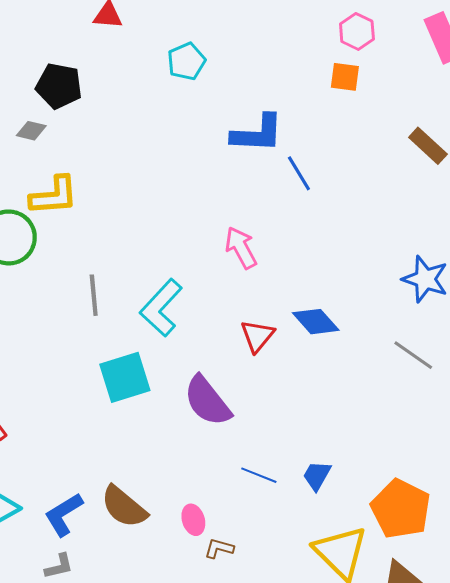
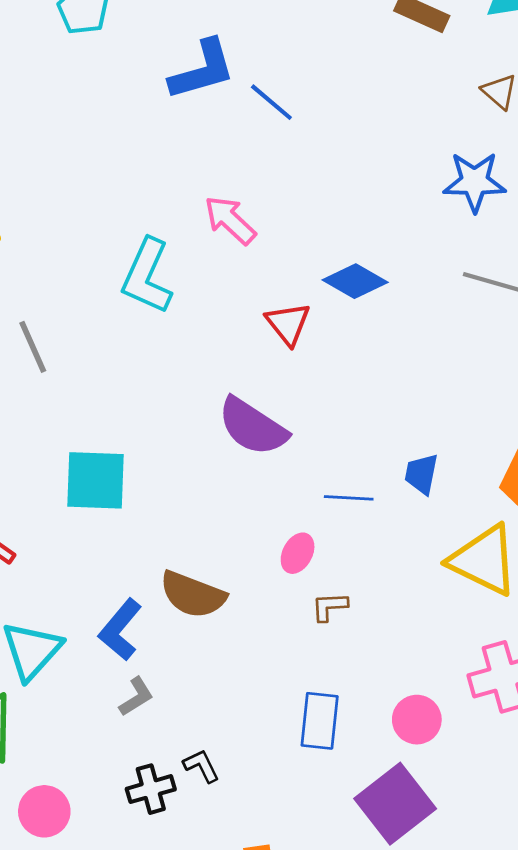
gray line: (94, 295) -> (33, 347), moved
cyan L-shape: (161, 308) -> (147, 276), moved
cyan square: (125, 377) -> (95, 480), moved, turned 38
pink ellipse: (193, 520) -> (298, 553), moved, turned 64

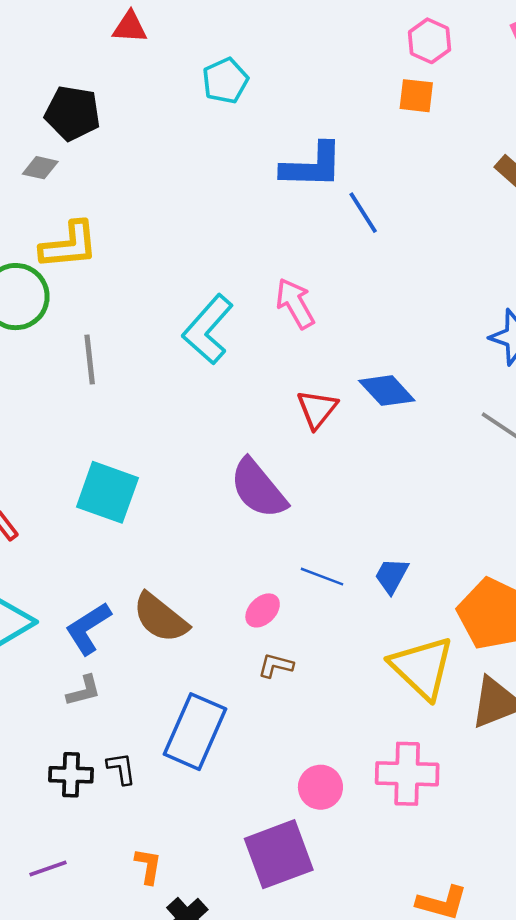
blue rectangle: (320, 721) -> (195, 732), moved, size x1.4

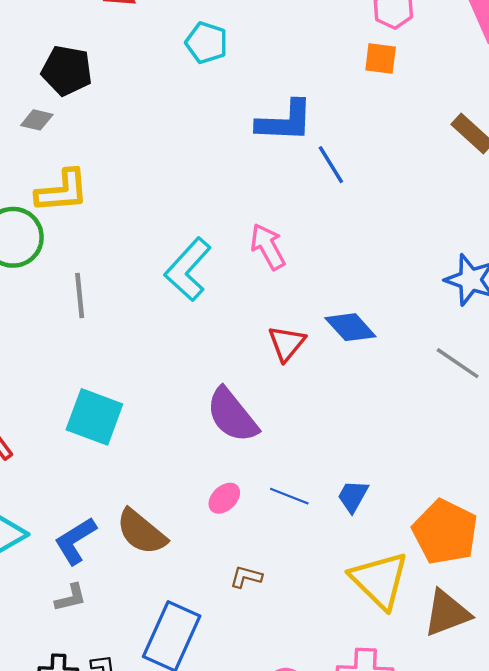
cyan pentagon: (225, 81) -> (207, 43), turned -30
pink ellipse: (263, 610) -> (224, 498), moved

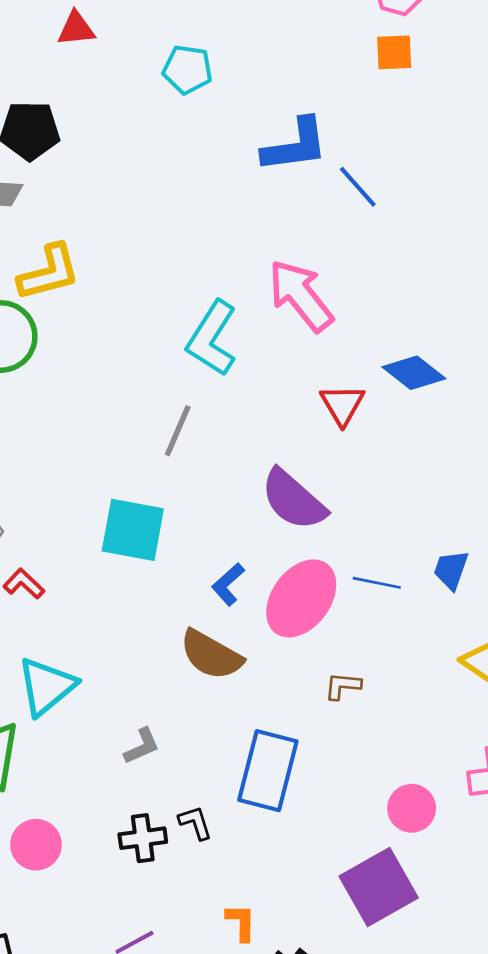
pink arrow: (268, 247) -> (301, 295), size x1.4
gray line: (80, 296) -> (178, 431), moved, turned 39
pink ellipse: (224, 498) -> (301, 598), size x2.0
blue L-shape: (75, 541) -> (228, 584), moved, size x0.7

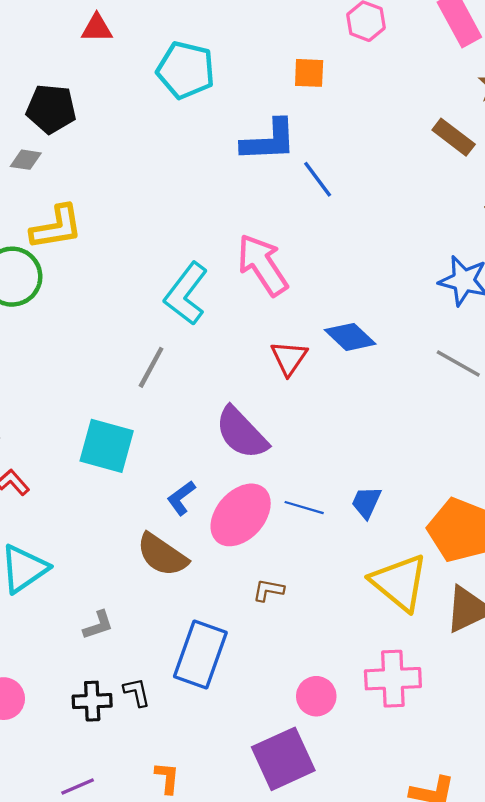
orange square: (394, 52) -> (309, 73), moved
cyan pentagon: (187, 69) -> (186, 70), size x1.4

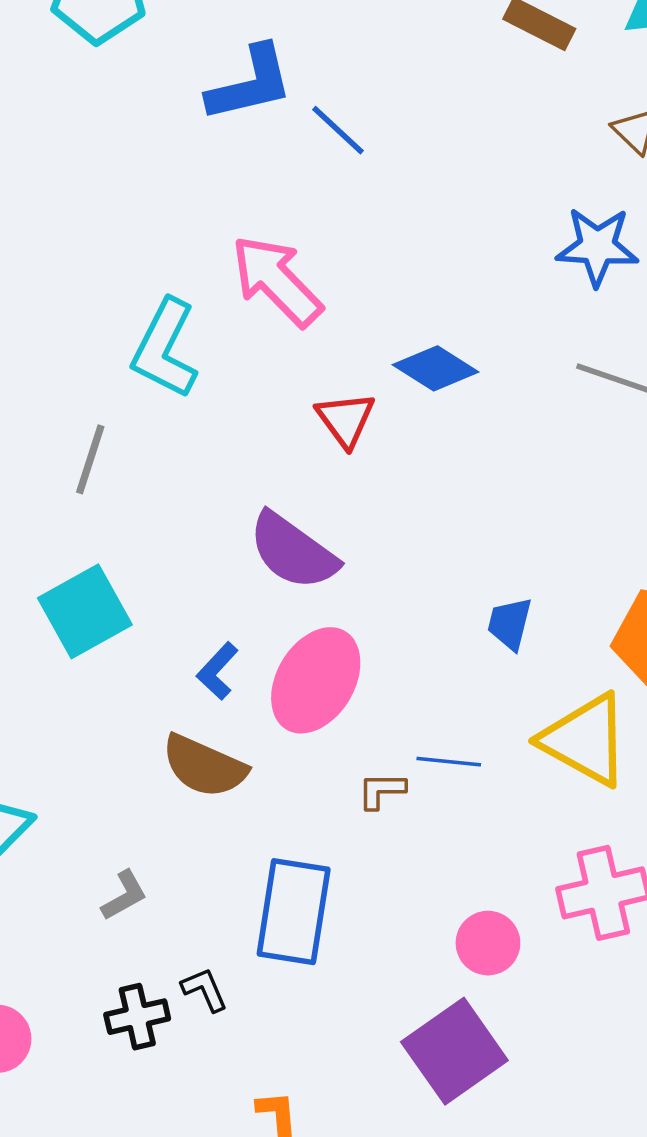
gray line: (151, 367) -> (90, 459), moved
cyan square: (107, 446) -> (85, 611), turned -34
blue line: (304, 508) -> (449, 762), moved

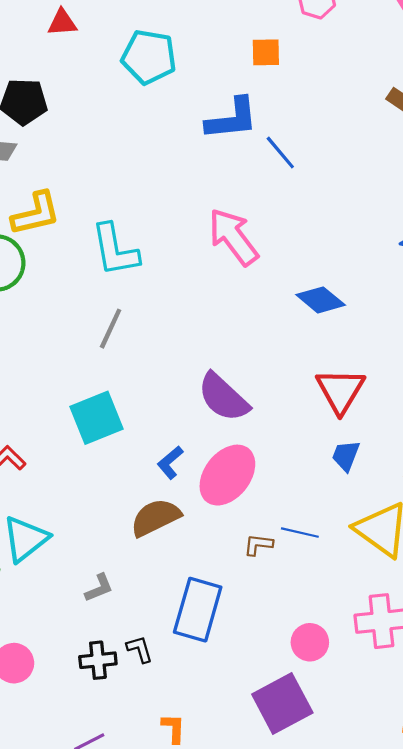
cyan L-shape: (165, 349) -> (115, 250), moved, turned -44
red triangle: (346, 419) -> (340, 391), moved, size x1.4
brown semicircle: (204, 766) -> (155, 518), turned 123

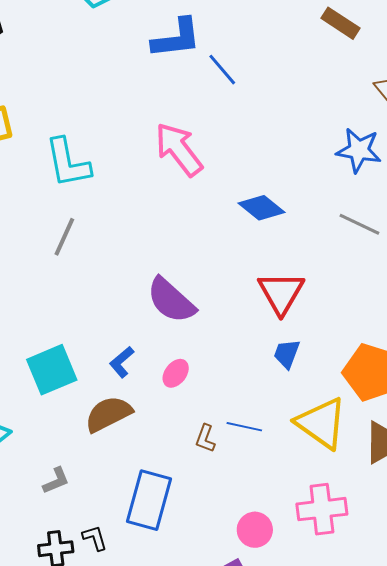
cyan square: (96, 418) -> (52, 370), moved
pink ellipse: (227, 475) -> (176, 373), size x0.5
brown L-shape: (258, 545) -> (205, 438), turned -76

